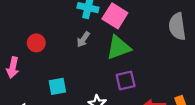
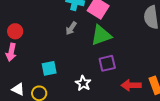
red circle: (36, 43) -> (15, 31), moved

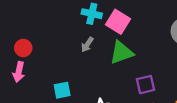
purple square: (107, 63) -> (145, 85), moved

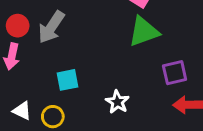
gray arrow: (87, 45) -> (51, 27), moved, size x1.6

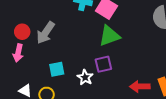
purple square: (175, 73) -> (103, 64), moved
white star: (117, 102) -> (85, 77), moved

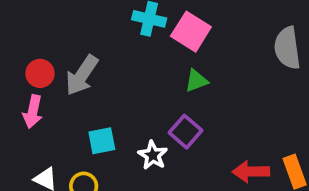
green triangle: (109, 36) -> (196, 81), size x0.6
purple square: (103, 64) -> (185, 132), turned -36

